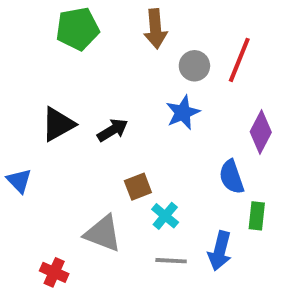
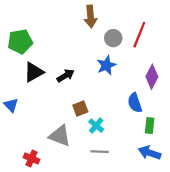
green pentagon: (78, 29) -> (20, 42), moved
blue arrow: (220, 251) -> (150, 153), moved, turned 95

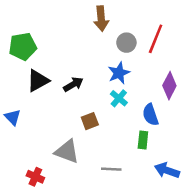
cyan cross: (96, 126) -> (119, 98), moved
green rectangle: (150, 126) -> (143, 140), moved

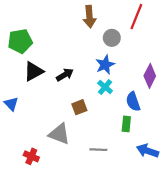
red line: (156, 39) -> (136, 17), moved

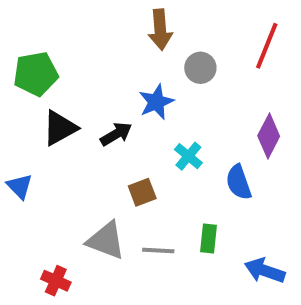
red line: (136, 17) -> (267, 46), moved
blue star: (105, 65) -> (156, 102), moved
green rectangle: (126, 124) -> (208, 238), moved
gray line: (98, 150) -> (158, 251), moved

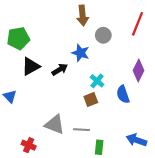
blue star: (156, 102) -> (80, 53), turned -30
brown square: (142, 192) -> (91, 100), moved
green rectangle: (208, 238) -> (99, 147), moved

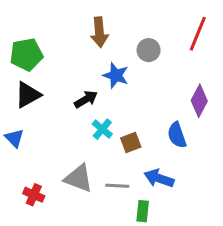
brown arrow: (83, 16) -> (99, 32), moved
black triangle: (31, 66) -> (28, 95), moved
cyan cross: (97, 81) -> (102, 129), moved
blue arrow: (136, 140) -> (159, 178), moved
red cross: (29, 145) -> (34, 195), moved

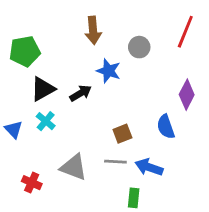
black triangle: (28, 95) -> (43, 89), moved
cyan cross: (102, 129) -> (46, 121), moved
gray line: (117, 186) -> (115, 162), moved

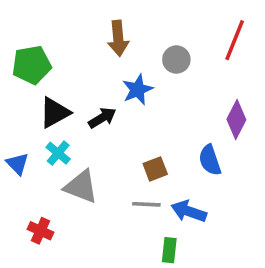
blue star: (108, 71) -> (138, 90), turned 30
gray triangle: (74, 167) -> (81, 187), moved

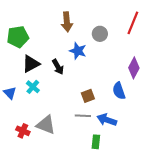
blue star: (138, 90) -> (78, 51), turned -30
black arrow: (102, 118) -> (58, 67), turned 91
gray triangle: (81, 187) -> (46, 125), moved

